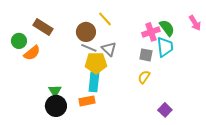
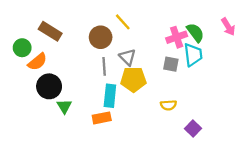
gray line: (89, 48) -> (104, 66), moved, turned 63
yellow pentagon: (96, 63) -> (133, 79), moved
yellow semicircle: (144, 77) -> (168, 105), moved, turned -128
black circle: (56, 106) -> (49, 86), moved

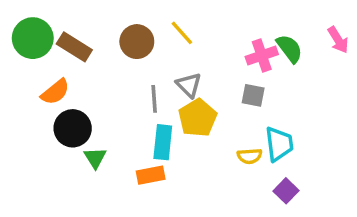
brown circle: (101, 37) -> (137, 42), moved
green circle: (22, 48) -> (33, 38), moved, size x1.5
cyan trapezoid: (193, 55) -> (279, 144), moved
yellow pentagon: (133, 79) -> (198, 118), turned -30

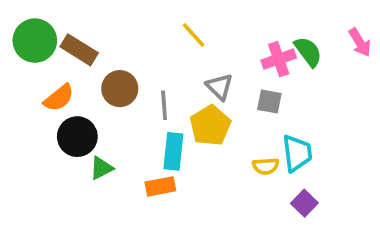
brown circle: (137, 42) -> (120, 89), moved
gray triangle: (189, 85) -> (219, 87), moved
green triangle: (95, 158) -> (101, 168), turned 35

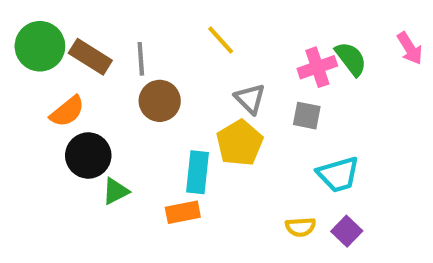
brown circle: (120, 89) -> (160, 101), moved
gray line: (164, 105) -> (141, 59), moved
cyan trapezoid: (297, 153) -> (338, 174), turned 81
yellow semicircle: (266, 166) -> (300, 227), moved

